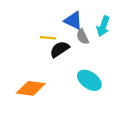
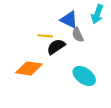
cyan arrow: (103, 26) -> (97, 14), moved
orange diamond: (31, 88) -> (29, 68), moved

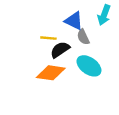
orange diamond: (29, 68) -> (51, 73), moved
cyan ellipse: (84, 76) -> (89, 66), moved

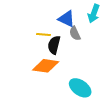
black semicircle: (60, 50) -> (54, 45), turned -42
cyan ellipse: (89, 66) -> (80, 88), moved

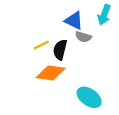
gray semicircle: (75, 33) -> (83, 37), turned -48
yellow line: (44, 34) -> (41, 45), moved, turned -32

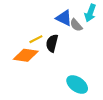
gray semicircle: (83, 37) -> (76, 25), moved, turned 32
orange diamond: (51, 73) -> (26, 55), moved

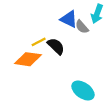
black semicircle: (52, 43) -> (56, 46), turned 120

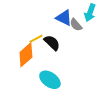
orange diamond: (28, 59) -> (26, 55), turned -50
cyan ellipse: (83, 91) -> (50, 80), moved

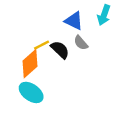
gray semicircle: (76, 25) -> (81, 43), moved
cyan ellipse: (50, 80) -> (31, 92), moved

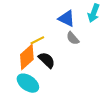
black semicircle: (60, 50) -> (47, 60), moved

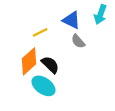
yellow line: (37, 40) -> (40, 32), moved
cyan ellipse: (28, 83) -> (44, 86), moved

